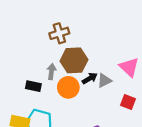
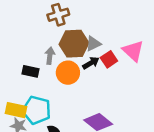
gray triangle: (104, 81) -> (93, 44), moved
red square: (128, 102) -> (109, 59), moved, turned 35

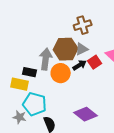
brown cross: (58, 15) -> (83, 25), moved
gray arrow: (50, 56) -> (46, 59), size x1.5
yellow rectangle: (16, 110) -> (20, 84), moved

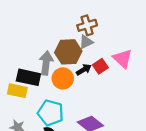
gray triangle: (82, 49) -> (86, 42), moved
black rectangle: (30, 72) -> (28, 77), size x1.5
cyan pentagon: (35, 104) -> (51, 113), moved

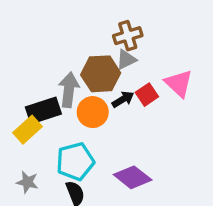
black rectangle: (28, 77) -> (43, 110), turned -30
yellow rectangle: (17, 91) -> (27, 130), turned -54
cyan pentagon: (51, 113) -> (75, 161), turned -30

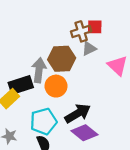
gray triangle: (126, 60) -> (89, 49), moved
red square: (147, 95) -> (95, 27), moved, turned 35
black arrow: (123, 99) -> (78, 113), moved, size x1.6

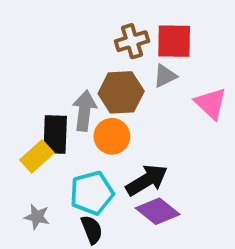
red square: (95, 27) -> (174, 41), size x1.5
brown cross: (81, 31) -> (132, 41), moved
black rectangle: (21, 85) -> (55, 134), turned -70

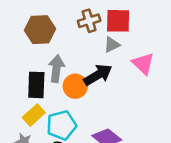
brown hexagon: (121, 92) -> (40, 30), moved
yellow rectangle: (37, 156) -> (34, 115), moved
black arrow: (147, 180) -> (98, 75), moved

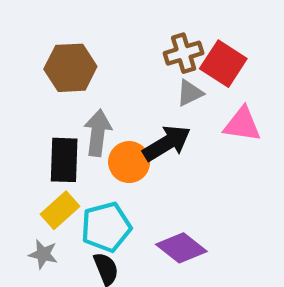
brown cross: (89, 21) -> (184, 53), moved
red square: (118, 21) -> (223, 64), moved, turned 32
pink triangle: (143, 64) -> (242, 124), turned -35

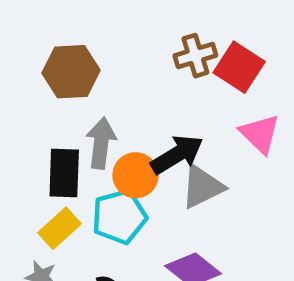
gray triangle: (190, 93) -> (202, 187), moved, size x1.5
pink triangle: (242, 124) -> (260, 134), turned 36
cyan pentagon: (106, 227) -> (119, 217), moved

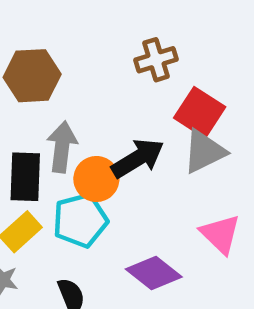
red square: (239, 67) -> (200, 112), moved
pink triangle: (260, 134) -> (220, 234), moved
gray triangle: (202, 187) -> (204, 151), moved

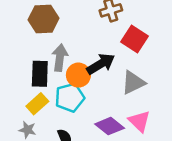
gray triangle: (204, 151) -> (133, 83), moved
pink triangle: (220, 234) -> (139, 121), moved

